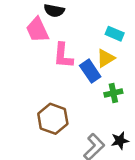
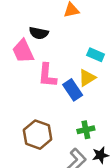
green cross: (113, 93) -> (86, 130), moved

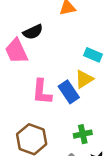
black semicircle: (39, 33) -> (33, 32), turned -36
pink L-shape: (47, 75) -> (42, 92), moved

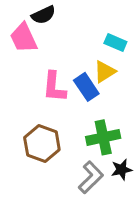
green cross: (83, 134) -> (103, 137), size x1.5

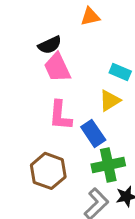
pink trapezoid: (24, 38) -> (57, 67), moved
blue rectangle: (86, 87) -> (93, 133), moved

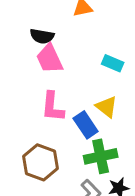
black semicircle: (50, 45) -> (42, 36), turned 35
yellow triangle: (110, 100) -> (107, 107), moved, turned -50

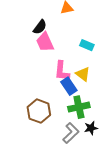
black semicircle: (42, 36) -> (40, 27), turned -63
pink L-shape: (53, 107) -> (62, 71), moved

